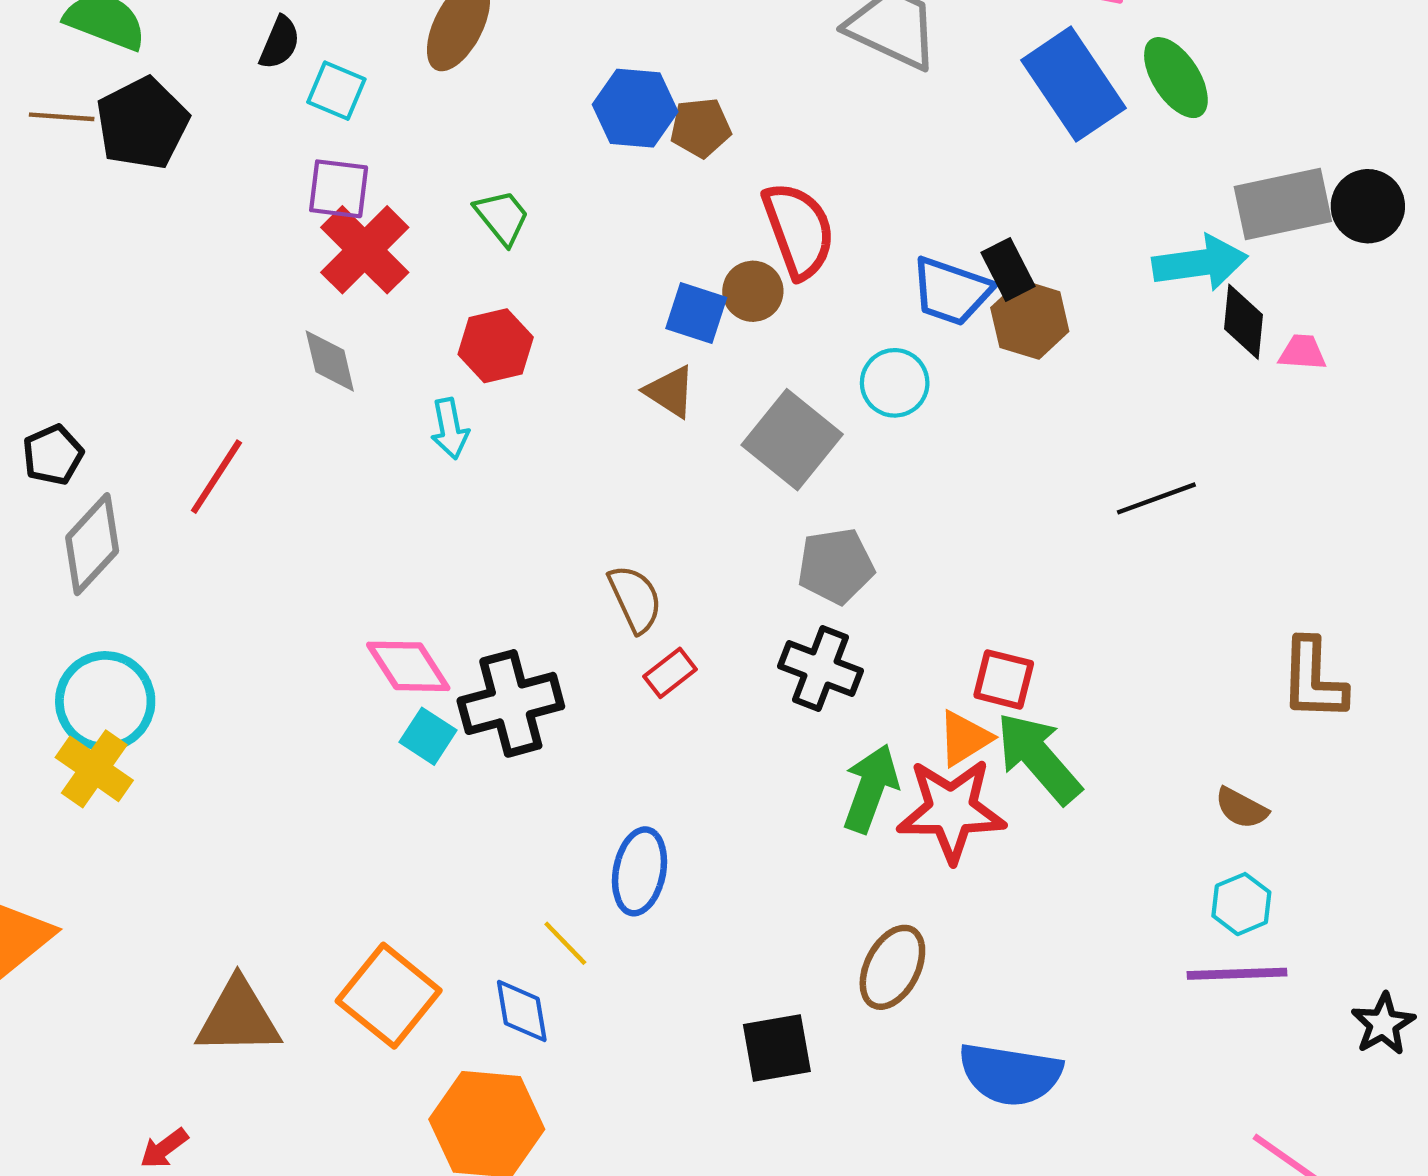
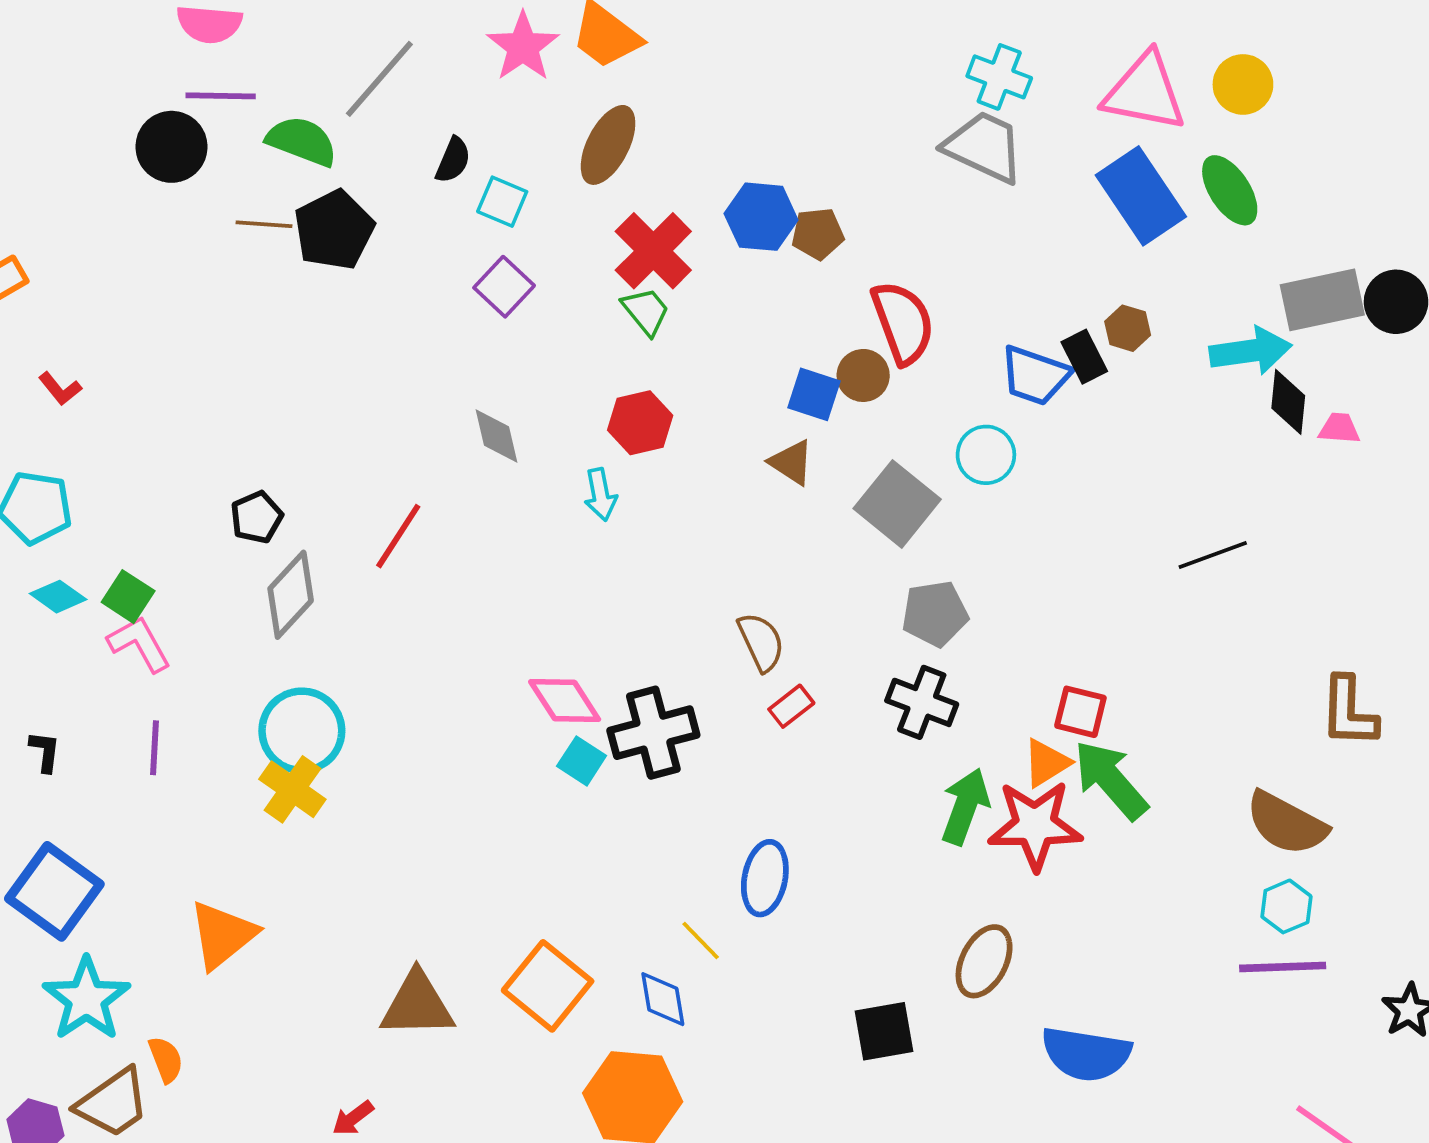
purple square: (339, 189) -> (504, 287), turned 36
red cross: (365, 250) -> (653, 251), moved
brown hexagon: (1030, 320) -> (1128, 328), moved, size x0.7
brown semicircle: (1241, 808) -> (1286, 823), size x1.8

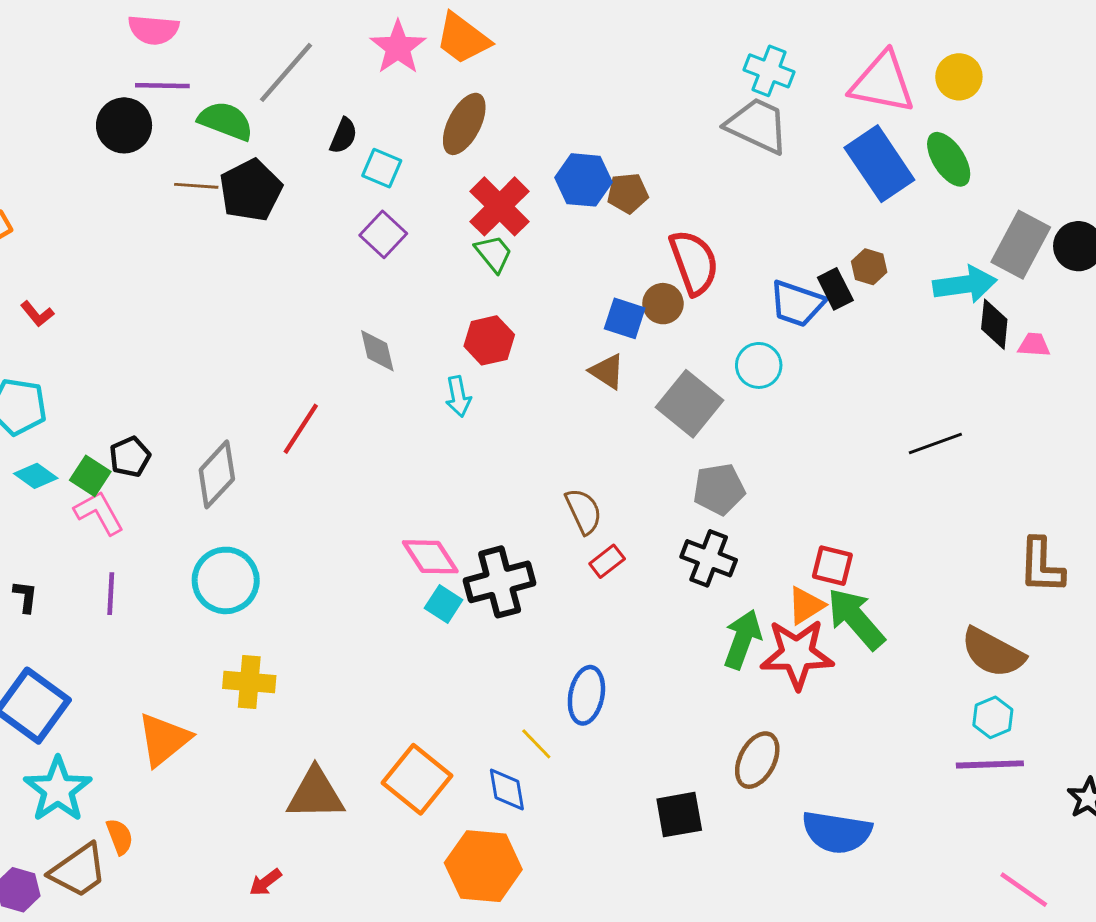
gray rectangle: (1322, 300) -> (1021, 245), turned -50
black pentagon: (257, 517) -> (130, 457), moved
yellow cross: (292, 789) -> (249, 682), moved, turned -30

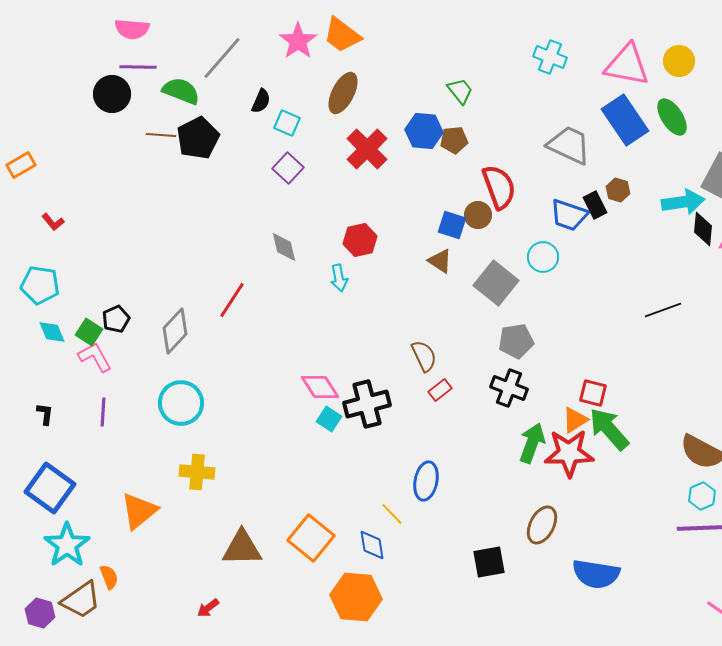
gray trapezoid: (757, 125) -> (569, 145), moved
green trapezoid: (494, 254) -> (460, 91), moved
cyan diamond: (36, 476) -> (52, 332), turned 32

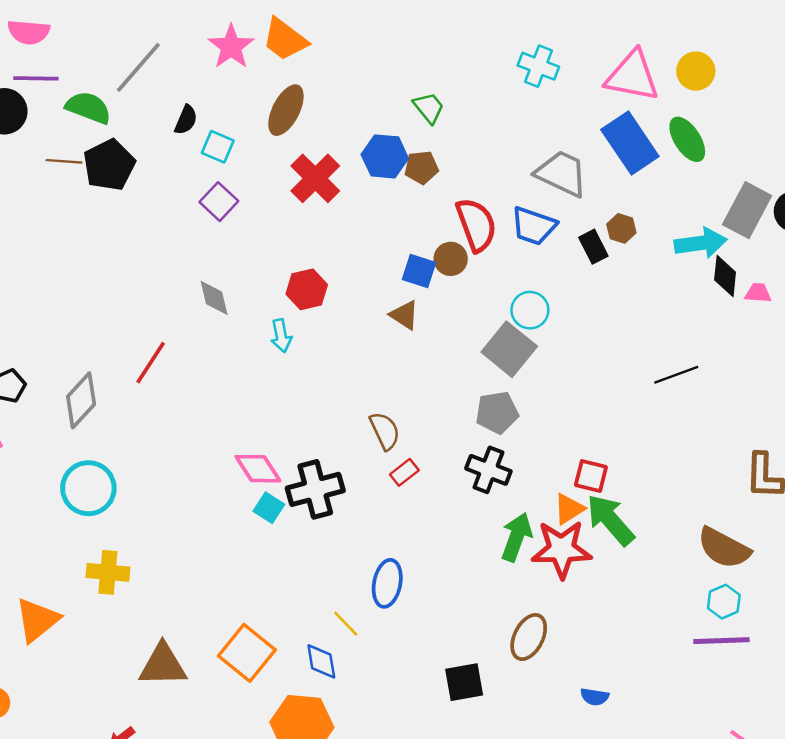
blue trapezoid: (569, 215) -> (534, 226), moved
gray square: (496, 283) -> (509, 349), moved
blue semicircle: (596, 574) -> (595, 697), size x0.5

